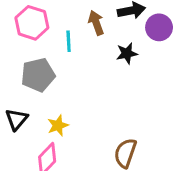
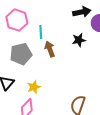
brown arrow: (96, 23) -> (50, 49), moved

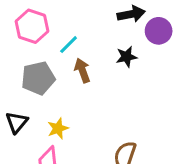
cyan line: (41, 32) -> (69, 45), turned 48

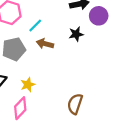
brown arrow: (82, 70) -> (45, 44), turned -56

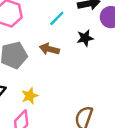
cyan line: (35, 25) -> (57, 18), moved

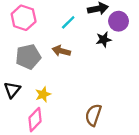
black star: (85, 38) -> (104, 40), moved

